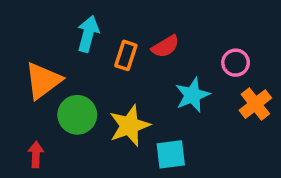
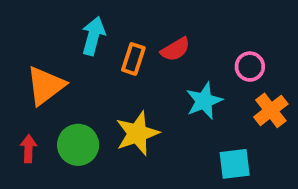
green circle: (77, 115) -> (78, 145), moved
red arrow: (36, 154) -> (28, 149), moved
cyan square: (171, 154) -> (235, 164), moved

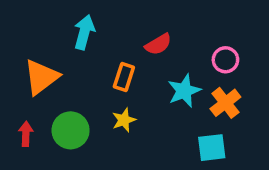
orange rectangle: (133, 59) -> (124, 77), moved
orange cross: (271, 110) -> (225, 103), moved
yellow star: (137, 133) -> (124, 120), size x0.6

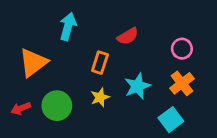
cyan star: (184, 91) -> (137, 86), moved
red arrow: (26, 134) -> (21, 108), turned -114
cyan square: (212, 148) -> (171, 120), turned -30

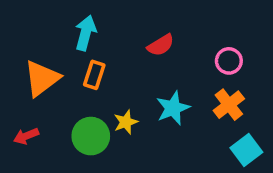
orange rectangle: (100, 63) -> (94, 75), moved
green circle: (57, 106) -> (91, 136), moved
cyan square: (171, 120) -> (246, 150), moved

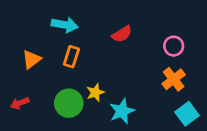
cyan arrow: (86, 33) -> (65, 25), turned 85
orange triangle: (42, 78) -> (32, 59), size x0.7
cyan star: (173, 108) -> (122, 111), moved

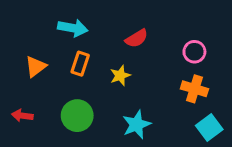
orange cross: (174, 79) -> (194, 89), turned -35
yellow star: (95, 93) -> (120, 76), moved
red arrow: (20, 103) -> (22, 116), turned 30

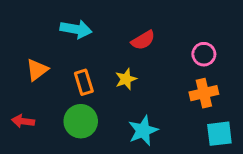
orange rectangle: (80, 64) -> (84, 82), moved, turned -35
orange cross: (194, 89) -> (204, 93), turned -30
cyan square: (209, 127) -> (219, 134), turned 30

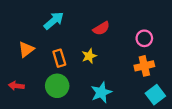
cyan arrow: (76, 29) -> (54, 21), turned -50
cyan square: (219, 134) -> (155, 95), turned -30

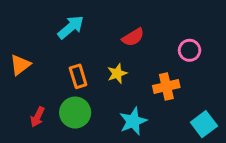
orange triangle: (26, 49) -> (20, 65), moved
orange cross: (144, 66) -> (166, 86), moved
red arrow: (16, 86) -> (37, 117), moved, turned -72

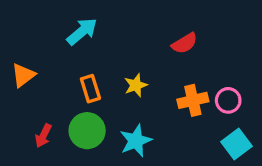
red semicircle: (133, 37) -> (184, 43), moved
pink circle: (189, 50) -> (228, 100), moved
cyan star: (133, 121) -> (136, 141), moved

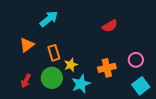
orange triangle: (23, 75) -> (27, 45), moved
yellow star: (136, 85) -> (71, 65), moved
orange cross: (193, 100) -> (107, 68), moved

